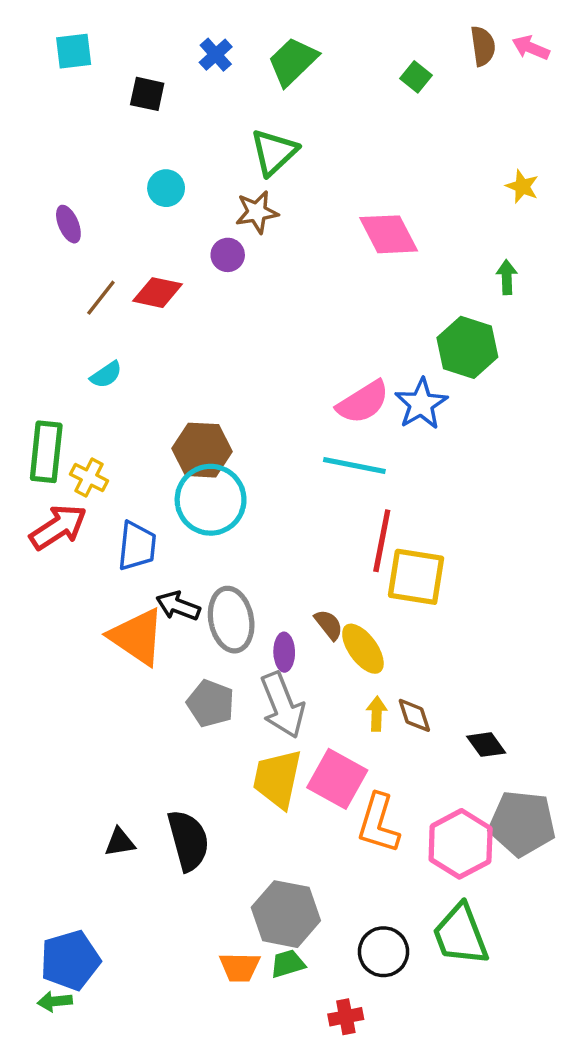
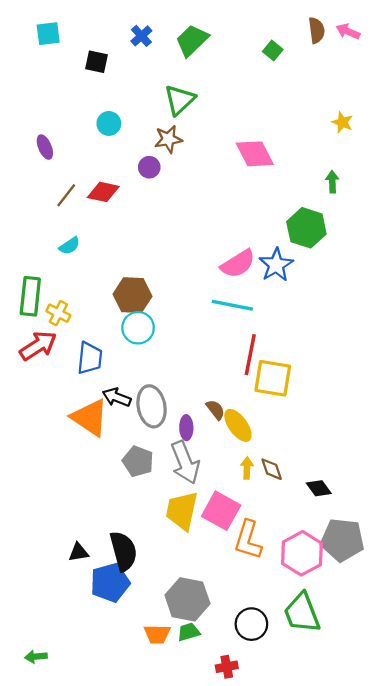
cyan circle: (211, 500) -> (138, 328), size x0.7
blue pentagon: (70, 960) -> (110, 583), moved

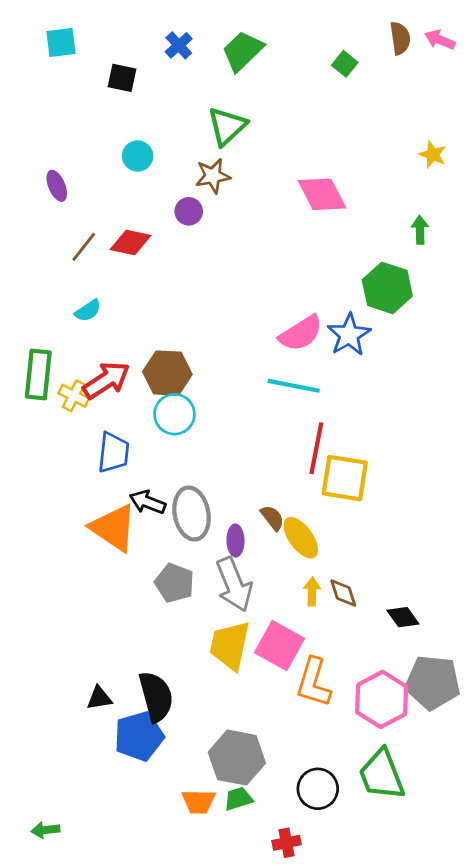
red arrow: (38, 346) -> (106, 380), moved

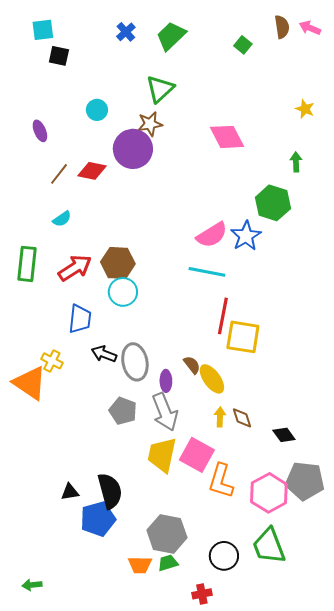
black square: (122, 78) -> (59, 56), moved
purple circle: (189, 211) -> (133, 149), size x2.0
yellow cross: (74, 396) -> (52, 361), moved
orange triangle: (113, 528) -> (30, 383), moved

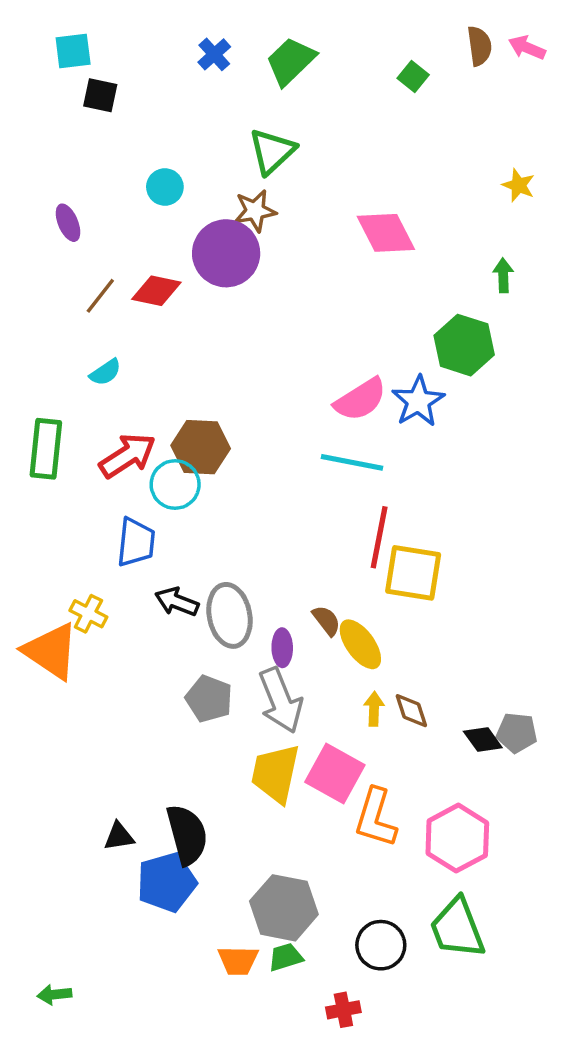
cyan circle: (123, 292) -> (175, 484), moved
gray pentagon: (305, 481) -> (517, 733), moved, size x0.6

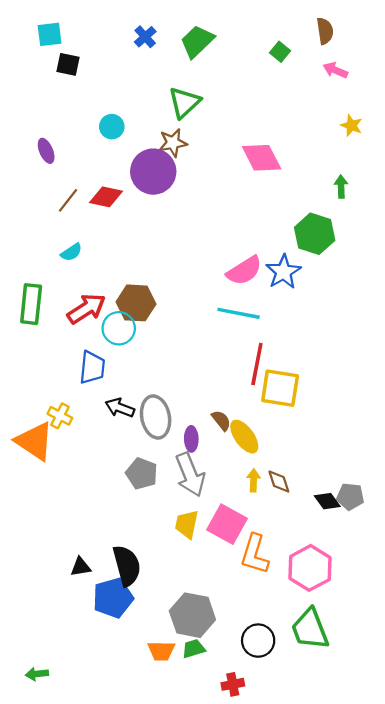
pink arrow: (527, 48) -> (335, 70), moved
yellow trapezoid: (275, 773) -> (187, 524), size x0.7

